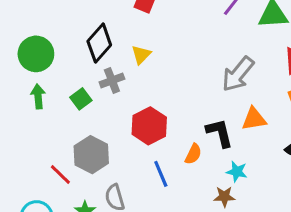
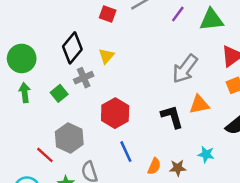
orange semicircle: (193, 154) -> (154, 166), moved
cyan star: (237, 172) -> (206, 154), moved

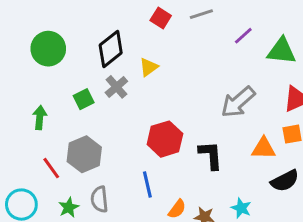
gray cross: (84, 78) -> (116, 87), turned -30
green arrow: (25, 93) -> (40, 118), moved
orange triangle: (199, 104) -> (264, 148), moved
red hexagon: (115, 113) -> (165, 139), moved

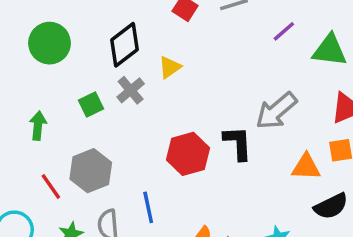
black L-shape: (211, 155) -> (238, 143), moved
blue line: (147, 184) -> (148, 207), moved

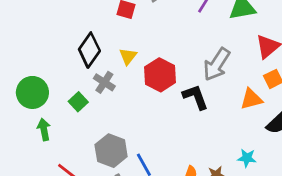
green circle: (50, 43) -> (32, 92), moved
red hexagon: (188, 154) -> (160, 75), moved
gray hexagon: (91, 171) -> (111, 151), moved

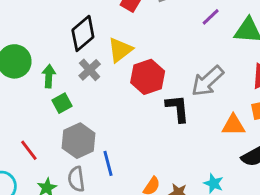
yellow triangle: (128, 56) -> (120, 50), size x1.4
green square: (78, 102) -> (62, 103), moved
green arrow: (44, 129) -> (49, 76), moved

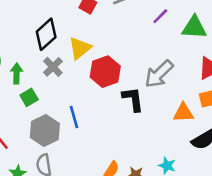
blue line: (108, 163) -> (74, 117), moved

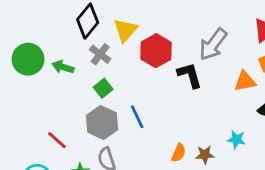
green arrow: (17, 73) -> (63, 67), turned -66
green square: (29, 97) -> (103, 88), moved
blue line: (74, 117) -> (137, 117), moved

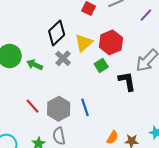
red hexagon: (156, 51) -> (111, 42), moved
green square: (103, 88) -> (101, 65), moved
red line: (57, 140) -> (32, 106), moved

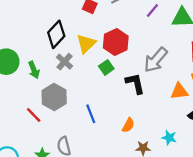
green arrow: (35, 65) -> (34, 70), turned -133
gray hexagon: (59, 109) -> (54, 97), moved
orange semicircle: (112, 137) -> (128, 125), moved

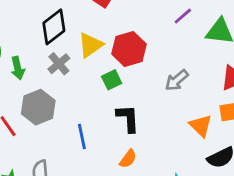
gray arrow: (156, 60) -> (177, 80), size x0.7
black L-shape: (135, 83) -> (128, 118), moved
orange triangle: (179, 91) -> (201, 126), turned 42

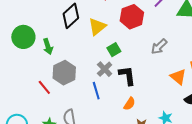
red hexagon: (129, 49) -> (132, 17), moved
gray cross: (59, 64) -> (105, 69), moved

